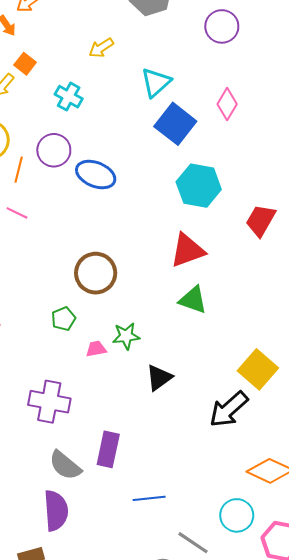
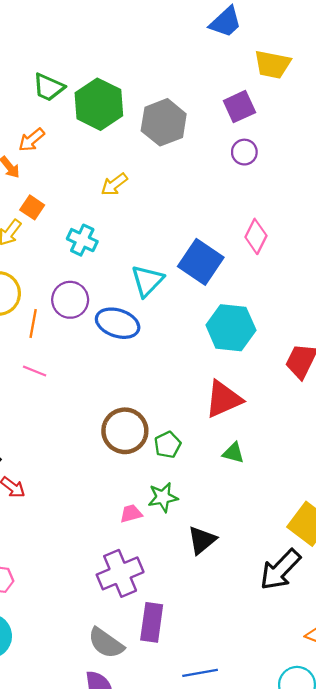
purple circle: (222, 26) -> (244, 152), size x0.7
cyan triangle: (156, 82) -> (147, 281), moved
green triangle: (193, 300) -> (233, 453), size x0.7
green pentagon: (63, 319) -> (168, 445), moved
purple cross: (49, 402) -> (120, 573), moved, turned -30

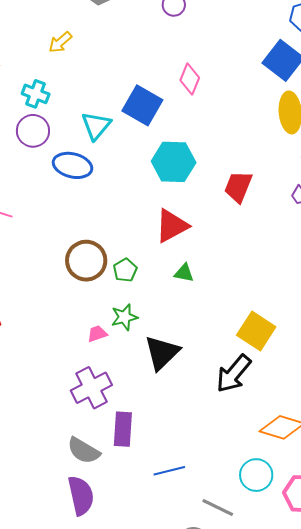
purple circle: (70, 300) -> (33, 131), moved
black triangle: (202, 540) -> (162, 353), size x1.4

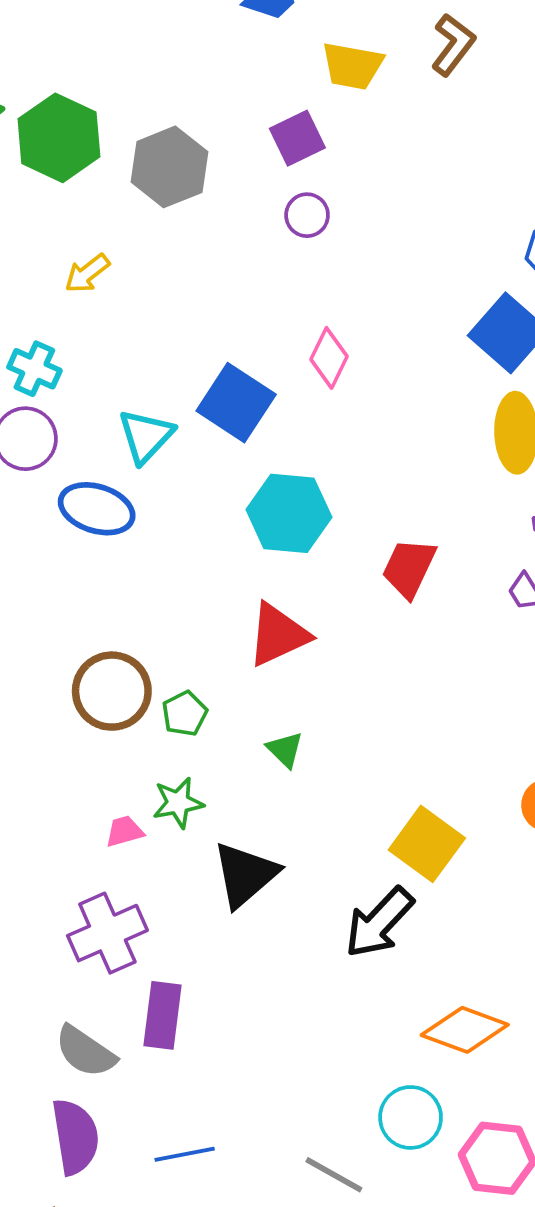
green triangle: (184, 273) -> (285, 750), moved, turned 30
blue line: (169, 471) -> (185, 1154), moved

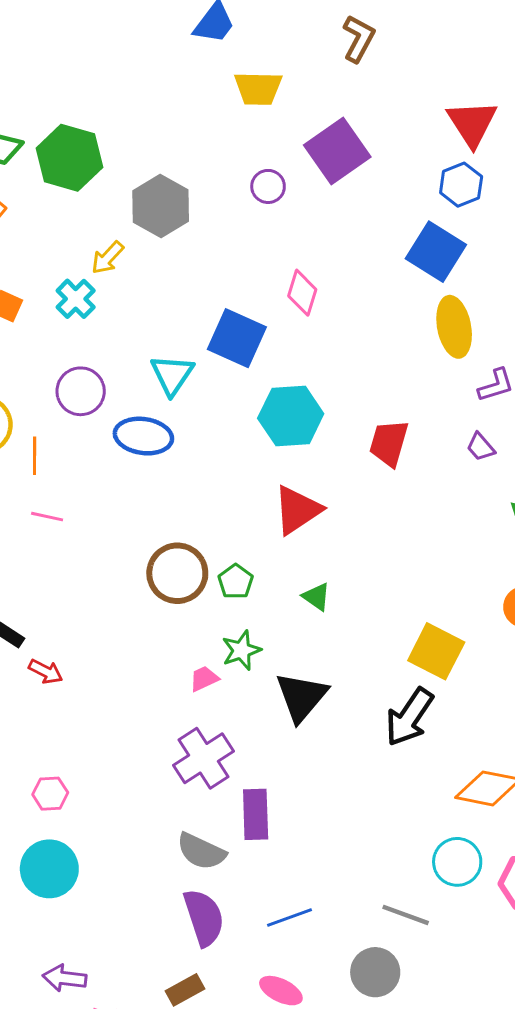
yellow trapezoid: (352, 66) -> (258, 88), moved
purple square: (297, 138) -> (337, 151), moved, size x1.5
gray hexagon: (169, 167) -> (161, 206), moved
cyan cross: (34, 369) -> (76, 299), moved, turned 30

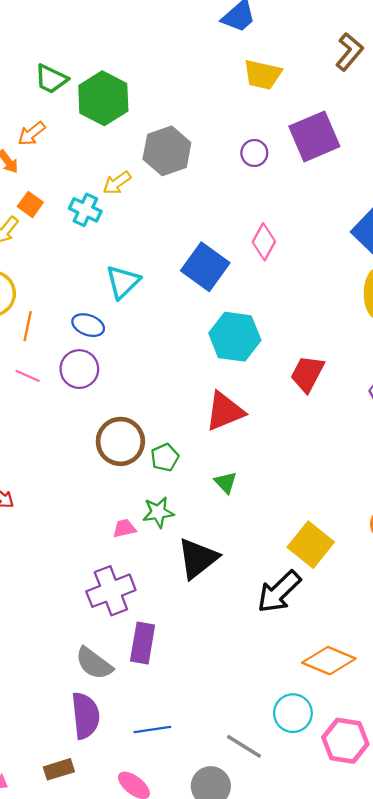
cyan cross: (76, 299) -> (85, 210), turned -32
cyan triangle: (172, 375) -> (123, 282), moved
purple circle: (81, 391) -> (79, 369), moved
blue ellipse: (143, 436) -> (88, 325), moved, size x0.7

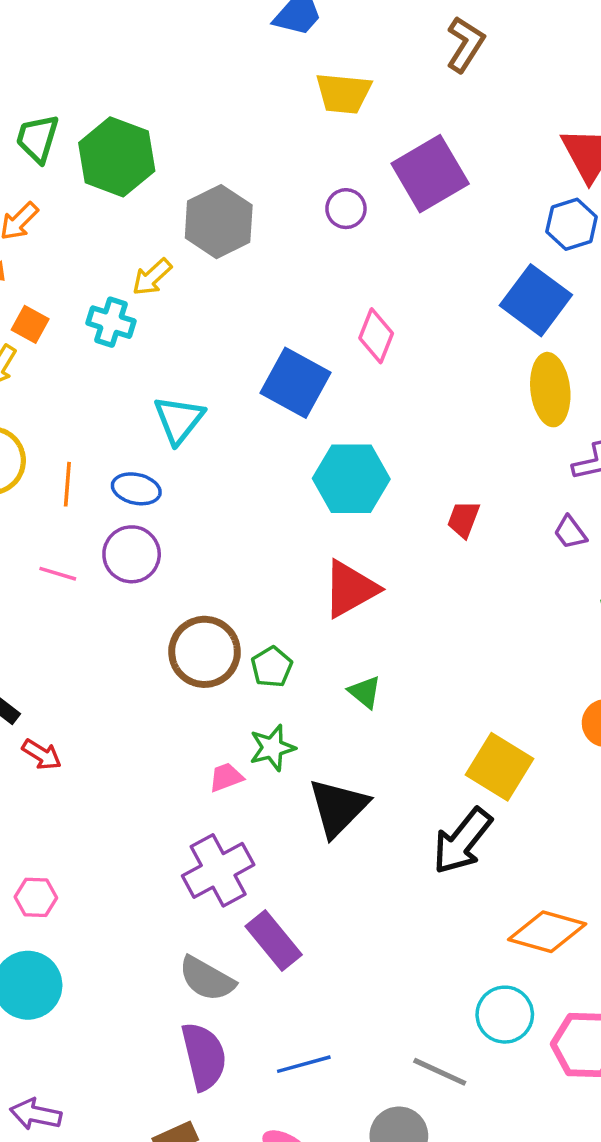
green trapezoid: (51, 79) -> (37, 138), turned 88
orange line: (28, 326) -> (67, 484), moved
red trapezoid: (307, 374) -> (463, 519), size x0.7
purple rectangle: (143, 643) -> (274, 940), turned -42

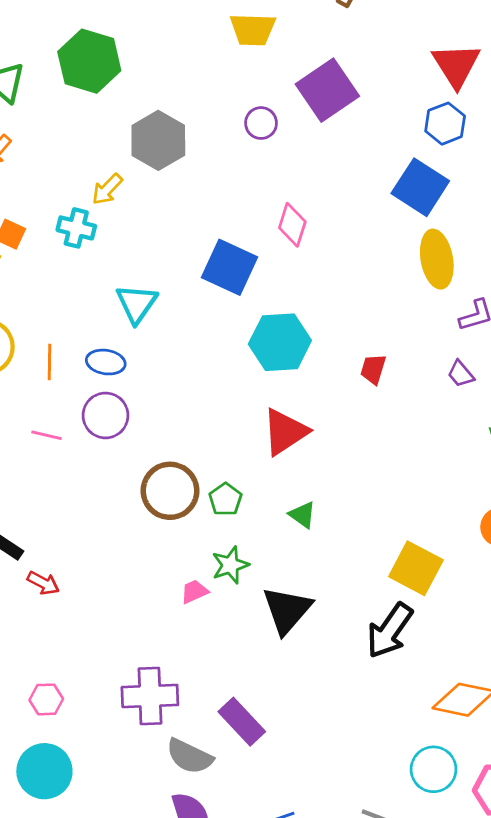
green hexagon: (117, 157) -> (89, 61), moved
purple cross: (218, 870) -> (150, 696), moved, turned 30

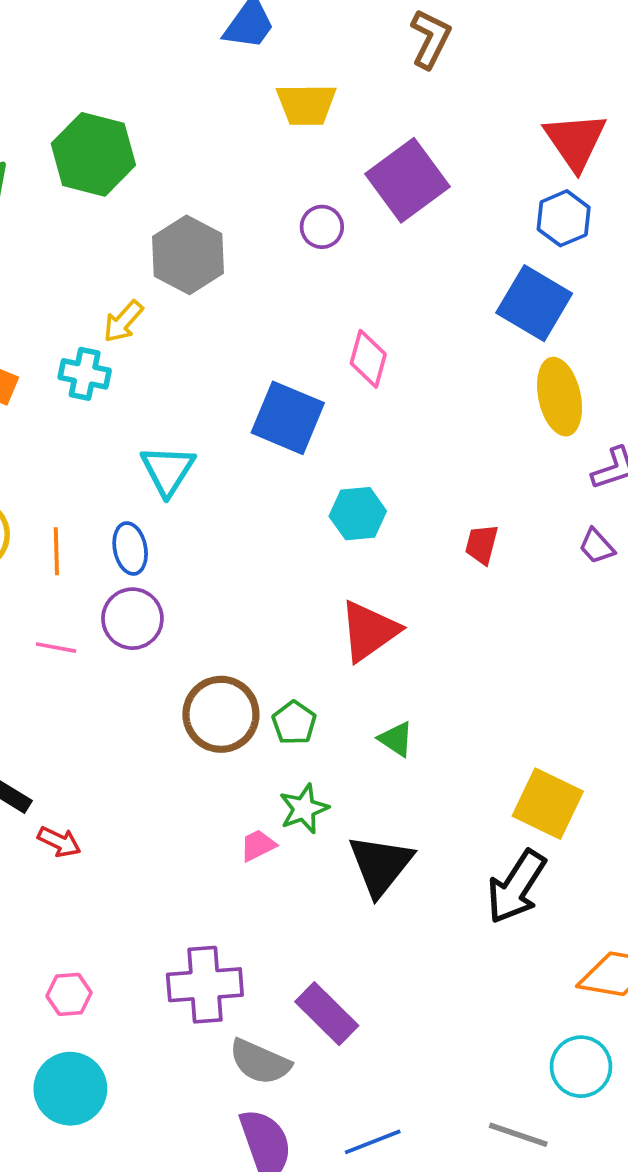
cyan hexagon: (280, 342) -> (358, 514), size x0.7
blue ellipse: (106, 362) -> (130, 548), turned 72

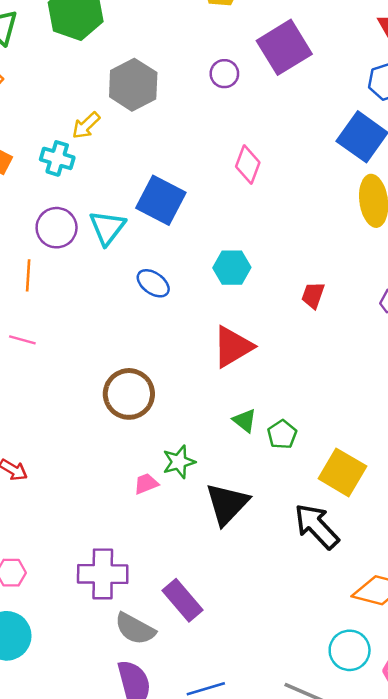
blue square: (288, 418) -> (161, 200), moved
blue ellipse: (130, 548) -> (153, 283), moved, turned -48
purple circle: (132, 619) -> (57, 228), moved
green pentagon: (294, 723) -> (282, 434), moved
black arrow: (516, 887) -> (317, 526), turned 99

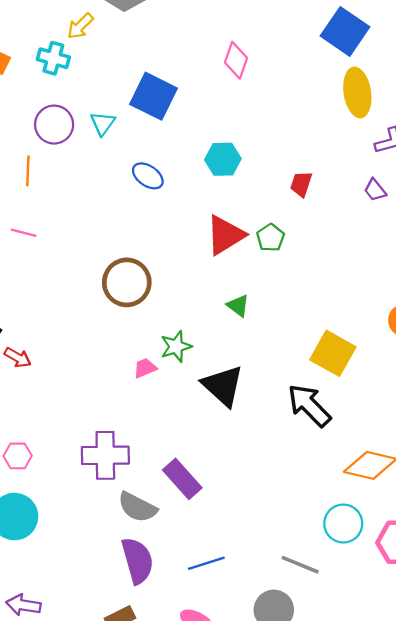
cyan triangle: (107, 228) -> (103, 123), size x0.7
green pentagon: (282, 434) -> (270, 238), moved
black triangle: (227, 504) -> (223, 386), turned -30

